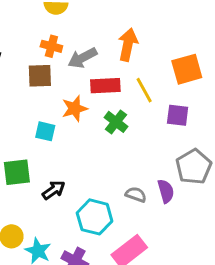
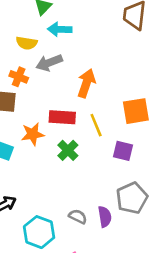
gray arrow: (82, 58) -> (49, 63), moved

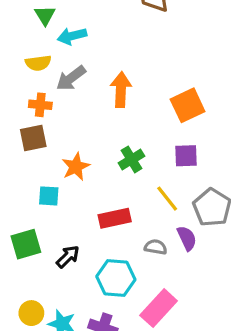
red rectangle: (62, 117) -> (115, 218), moved
yellow line: (96, 125) -> (167, 199), moved
green cross: (68, 150) -> (131, 159), moved, turned 30

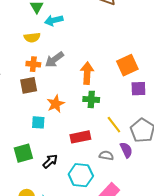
gray arrow: (71, 78) -> (54, 60), moved
orange arrow: (121, 90) -> (87, 73), moved
purple square: (186, 156) -> (138, 89), moved
green cross: (131, 159) -> (91, 99), turned 35

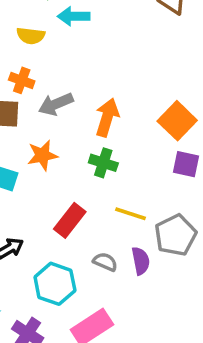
gray arrow: (54, 60) -> (56, 104), moved
orange square: (127, 65) -> (177, 121), turned -35
yellow line: (114, 125) -> (131, 214), turned -48
red rectangle: (80, 137) -> (70, 220), turned -54

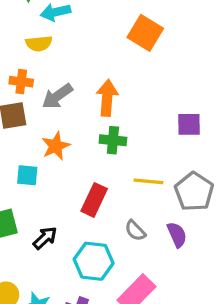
yellow semicircle: (31, 36) -> (39, 43), moved
orange square: (177, 121) -> (145, 33), moved
purple semicircle: (141, 261) -> (177, 235), moved
gray semicircle: (105, 262) -> (135, 231), turned -145

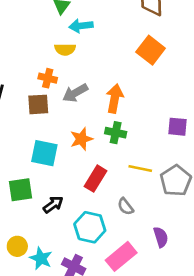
orange star: (56, 146) -> (81, 139), moved
cyan square: (27, 175) -> (44, 153), size x1.5
purple semicircle: (177, 235) -> (161, 237), moved

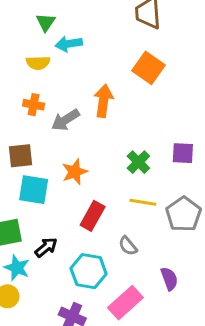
yellow semicircle: (65, 49) -> (38, 63), moved
orange arrow: (115, 98) -> (103, 101), moved
brown square: (38, 104) -> (20, 156), moved
green cross: (116, 133) -> (138, 162), moved, turned 36
cyan star: (41, 258) -> (17, 268), moved

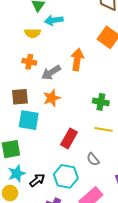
green cross: (138, 162) -> (101, 102), turned -35
orange star: (75, 172) -> (52, 98), moved
black arrow: (46, 247) -> (37, 180), moved
cyan star: (17, 268) -> (17, 173), turned 30

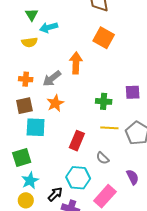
orange cross: (29, 62) -> (26, 79), moved
black arrow: (37, 180) -> (55, 194), moved

